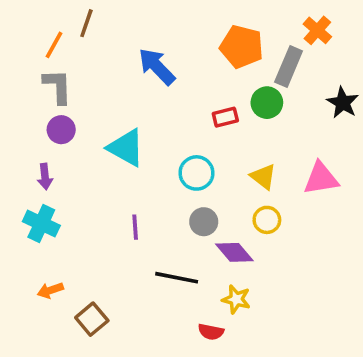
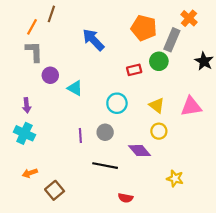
purple circle: (61, 130) -> (50, 75), moved
cyan triangle: (126, 148) -> (75, 88), size x0.7
gray circle: (204, 222) -> (105, 132), moved
yellow star: (236, 299) -> (175, 178), moved

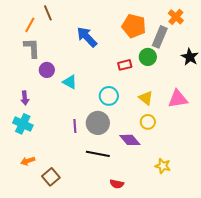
brown line: (51, 14) -> (48, 13), turned -42
gray circle: (105, 132) -> (98, 123), size x1.5

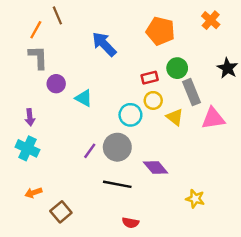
gray rectangle: (160, 37) -> (192, 92), moved, turned -45
yellow circle: (148, 122) -> (153, 100), moved
purple line: (75, 126) -> (90, 151), turned 40
red semicircle: (117, 184) -> (130, 223), moved

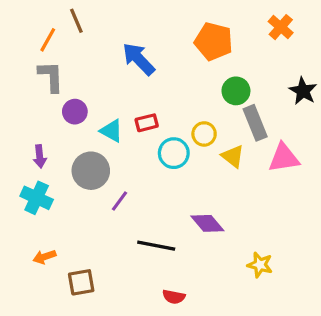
red rectangle: (150, 78) -> (147, 123), moved
gray circle: (117, 147) -> (91, 171), moved
brown square: (61, 212) -> (81, 282), turned 30

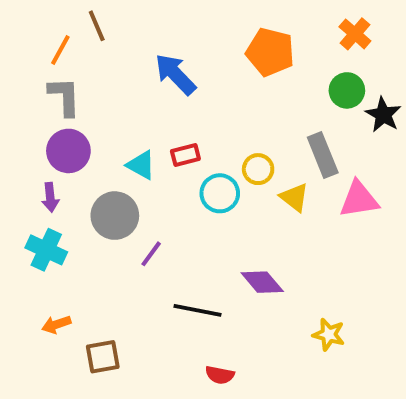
green circle: (236, 91) -> (347, 90), moved
purple circle: (75, 112) -> (68, 151), moved, size x1.4

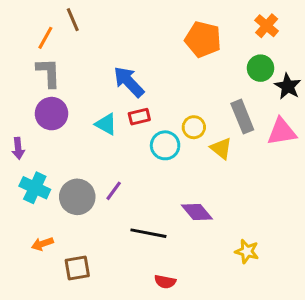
blue arrow: (175, 74) -> (129, 82), moved
purple arrow: (50, 197) -> (18, 148), moved
pink triangle: (359, 199) -> (282, 132), moved
gray circle: (115, 216) -> (77, 197), moved

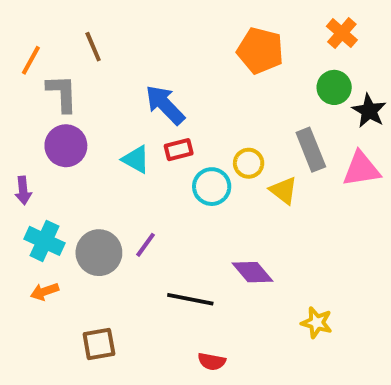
brown line: (73, 20) -> (93, 47), moved
orange line: (45, 38) -> (31, 60), moved
orange arrow: (42, 244) -> (45, 292), moved

